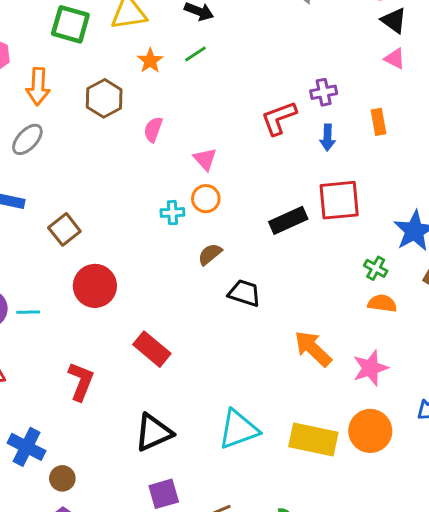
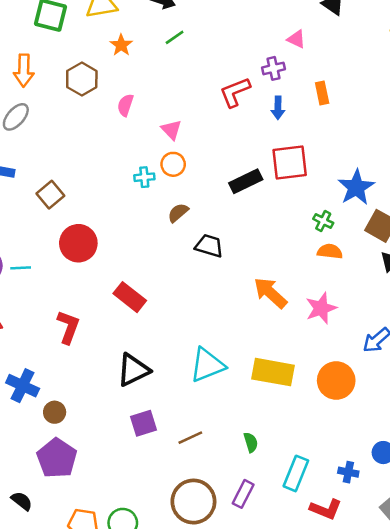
green line: (195, 54) -> (175, 37), moved
pink triangle: (395, 59) -> (296, 39), moved
orange circle: (370, 431) -> (336, 381), moved

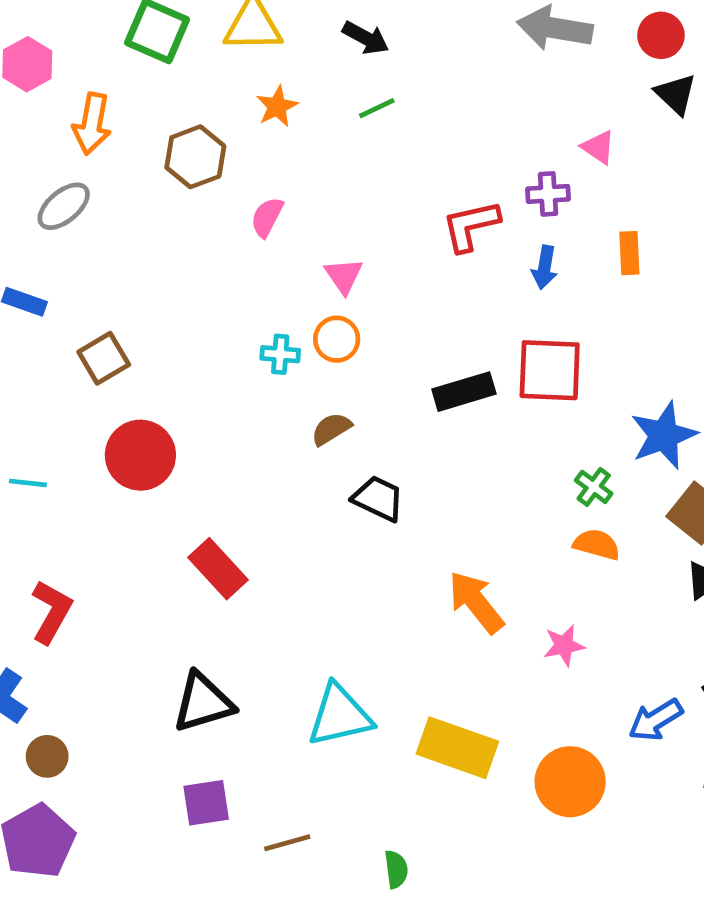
pink star: (321, 308) -> (564, 645), size x0.7
red L-shape: (68, 327) -> (51, 612), moved

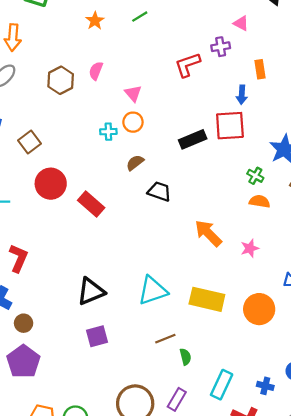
brown hexagon: (195, 157) -> (61, 80), moved
blue arrow: (545, 267) -> (242, 95), moved
red rectangle: (218, 569) -> (91, 204), moved
brown line: (287, 843) -> (165, 339), moved

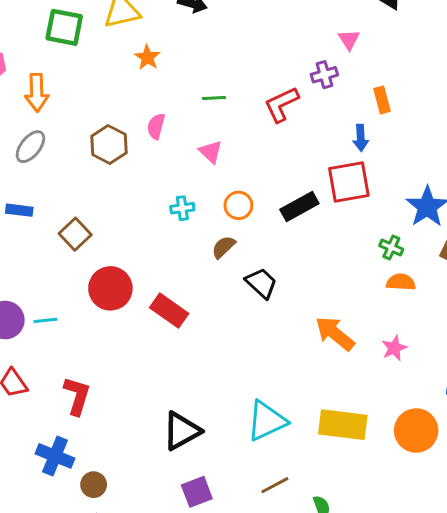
green line: (140, 17) -> (214, 98), moved, turned 35
pink triangle: (241, 23) -> (349, 40), turned 35
orange circle: (133, 122) -> (238, 205), moved
black trapezoid: (159, 191) -> (261, 283), turned 30
brown line: (165, 339) -> (275, 485), moved

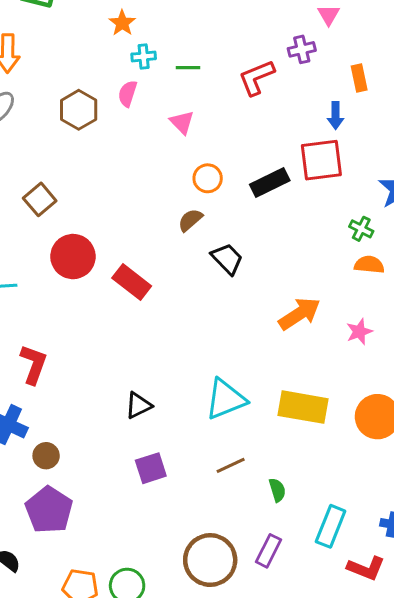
cyan cross: (182, 208) -> (144, 56), moved
orange arrow: (335, 333) -> (299, 314), turned 105
black triangle: (182, 431) -> (138, 405), size x0.7

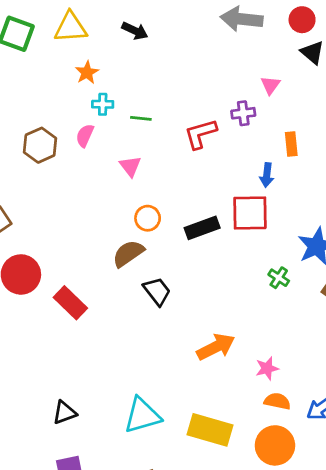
brown semicircle: (190, 220) -> (128, 253), size x1.4
orange semicircle: (369, 265) -> (277, 401), moved

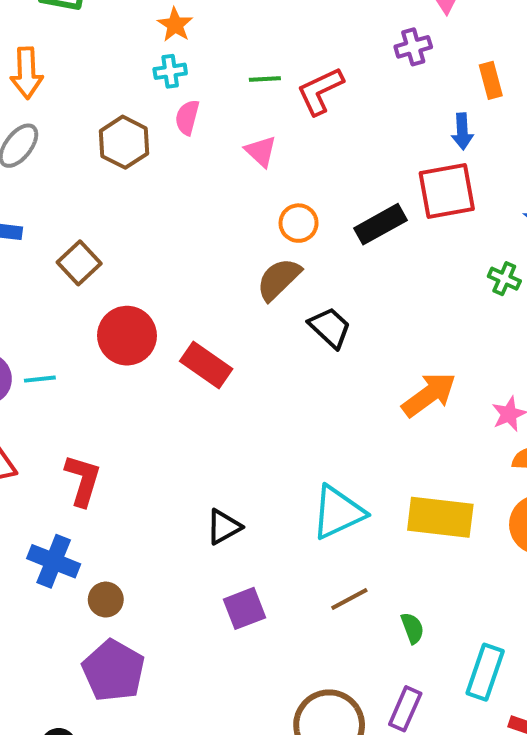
cyan cross: (103, 104) -> (170, 71), moved
red L-shape: (200, 134) -> (320, 91), moved

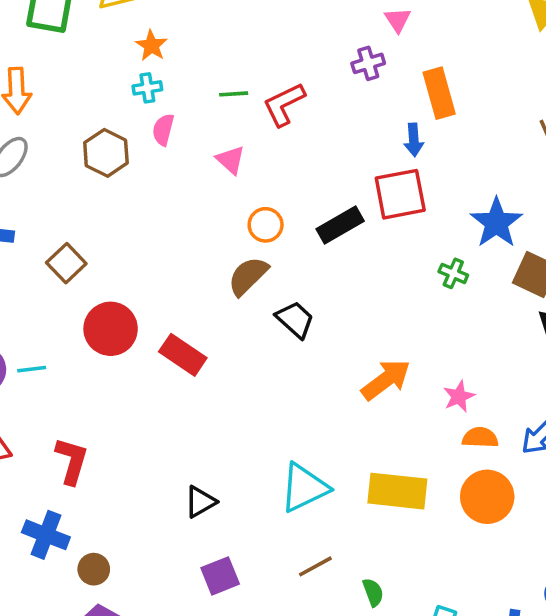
orange rectangle: (491, 80) -> (439, 93), size x1.5

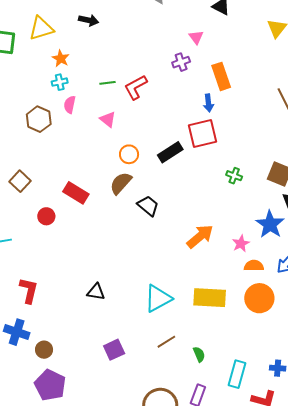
blue star: (496, 223) -> (270, 224), moved
red circle: (111, 329) -> (46, 216), size x0.6
red rectangle: (183, 355) -> (76, 193), moved
black triangle: (200, 502) -> (96, 292), moved, turned 42

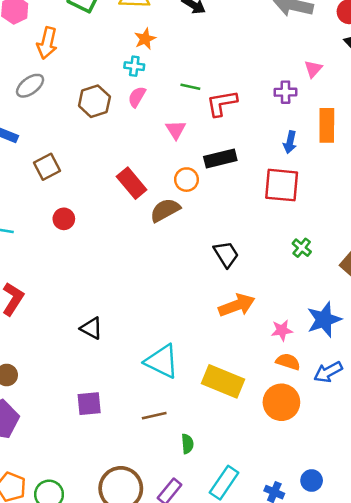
blue arrow: (208, 103) -> (290, 142), moved
black rectangle: (170, 152) -> (220, 159), moved
red rectangle: (76, 193) -> (132, 183), moved
black trapezoid: (148, 206) -> (226, 254), moved
cyan triangle: (158, 298) -> (162, 361), turned 36

